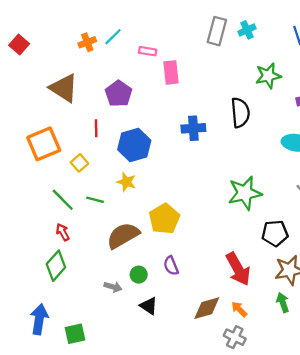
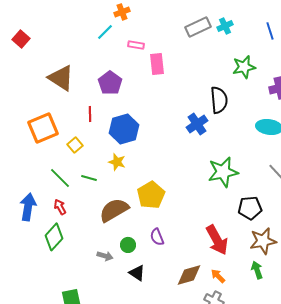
gray rectangle: (217, 31) -> (198, 27), turned 50
orange cross: (87, 42) -> (122, 12), moved
blue cross: (193, 128) -> (197, 124), moved, turned -30
blue arrow: (39, 319) -> (28, 207), moved

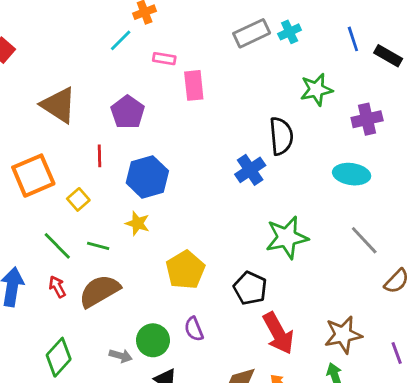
black pentagon: (250, 208) -> (250, 288), moved, turned 30
brown semicircle: (114, 210) -> (99, 291), moved
green diamond: (54, 237) -> (59, 357), moved
green circle: (128, 245) -> (153, 340), size x1.5

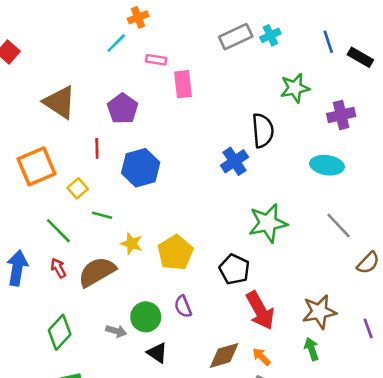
yellow star: (137, 223) -> (132, 244), moved
green line: (98, 246) -> (102, 215), moved

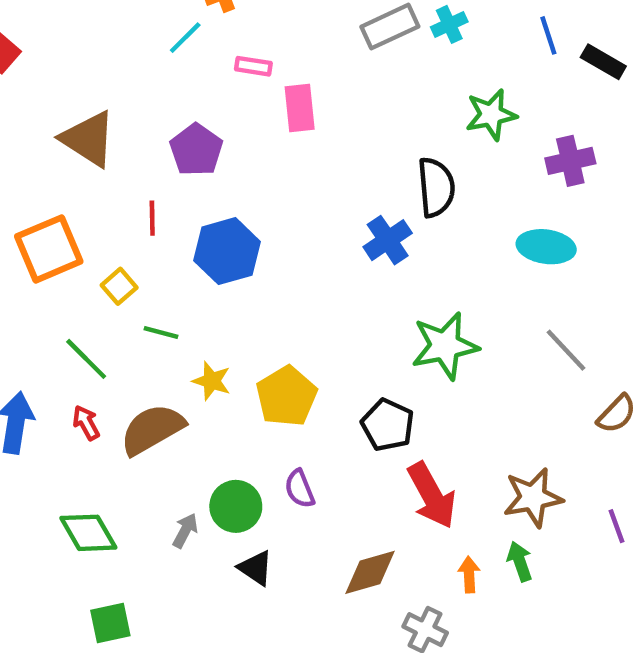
gray arrow: (116, 331) -> (185, 531), turned -78
green diamond: (60, 332) -> (88, 533), turned -72
orange arrow: (261, 357) -> (469, 575), moved, turned 42

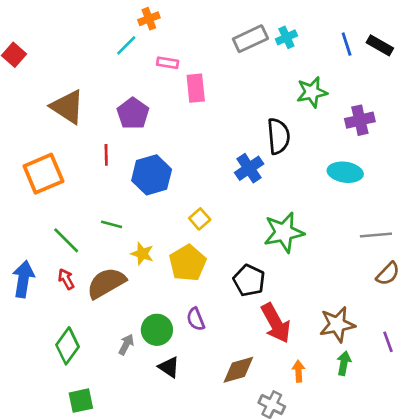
black rectangle: (603, 62) -> (380, 45), moved
yellow square: (119, 286) -> (200, 219), moved
gray line: (566, 350) -> (376, 235), moved, turned -52
green diamond: (88, 533) -> (67, 346), turned 66
green arrow: (520, 561) -> (344, 363), moved, turned 30

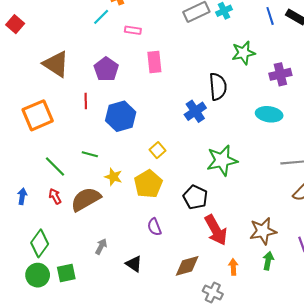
pink rectangle: (196, 88) -> (154, 62), moved
blue arrow: (23, 279) -> (22, 196), size x0.6
green circle: (157, 330) -> (38, 275), moved
green diamond: (67, 346) -> (40, 243), moved
green square: (81, 401) -> (66, 273), moved

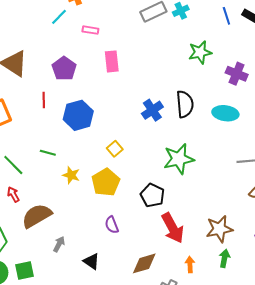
purple cross: (280, 74) -> (237, 74), turned 35
black semicircle: (218, 87) -> (185, 104), moved
brown semicircle: (86, 199) -> (37, 216), moved

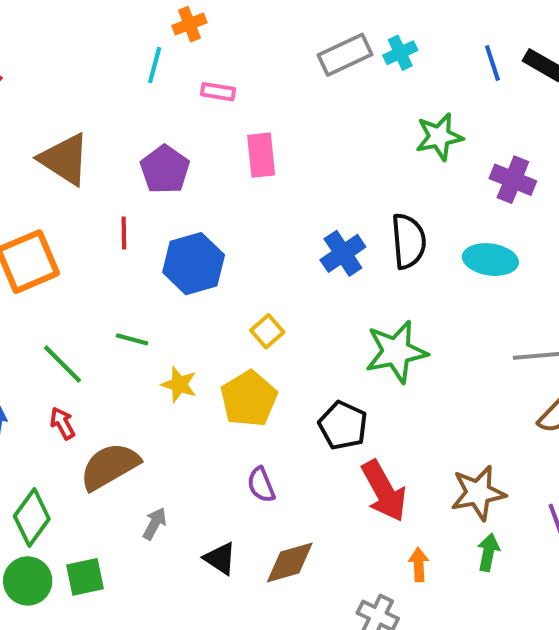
cyan line: (59, 17) -> (155, 65), turned -30
brown diamond: (144, 263) -> (290, 563), moved

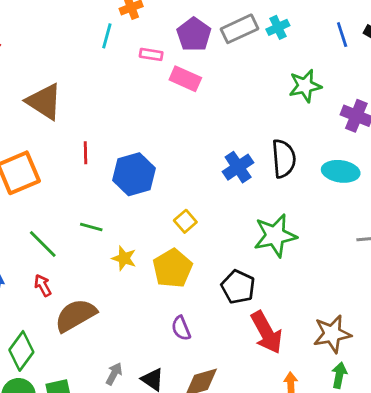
pink rectangle: (261, 155) -> (185, 79), moved, turned -60
purple pentagon: (165, 169) -> (194, 35), moved
gray arrow: (155, 524) -> (114, 374), moved

